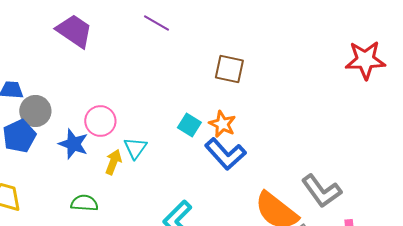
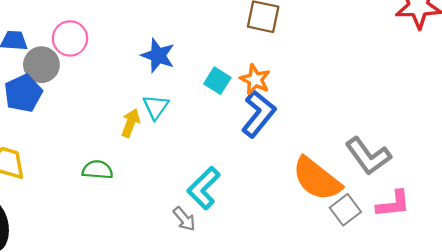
pink circle: (100, 121) -> (70, 38), moved
blue star: (73, 144) -> (158, 56), moved
blue L-shape: (225, 154) -> (259, 114), turned -99

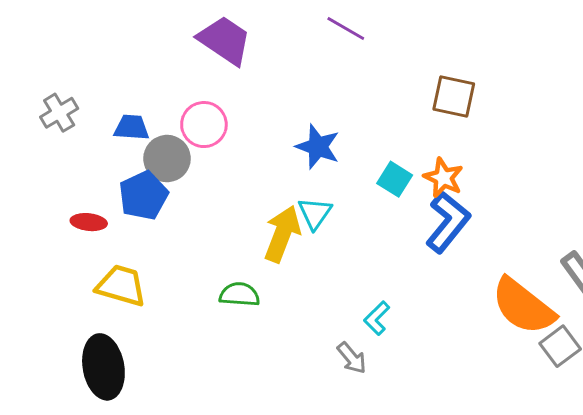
yellow arrow: (131, 123) -> (282, 234), size x1.5
cyan L-shape: (204, 188) -> (377, 318), size x0.6

